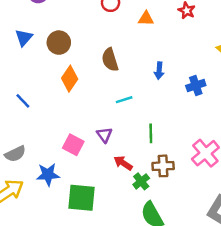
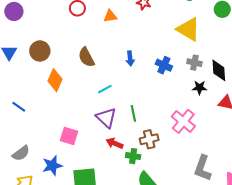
blue cross: (196, 85) -> (164, 65), turned -35
purple triangle: (104, 135) -> (106, 118), moved, size x1.5
green cross: (141, 181) -> (133, 156), turned -32

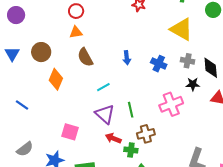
orange triangle: (110, 16) -> (76, 32), moved
pink cross: (183, 121) -> (171, 104), moved, turned 30

